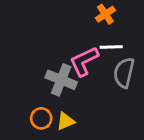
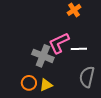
white line: (111, 47) -> (79, 49), moved
gray semicircle: (124, 73) -> (87, 77), moved

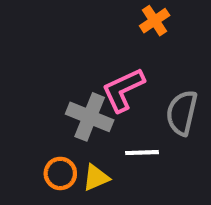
white line: (79, 49) -> (142, 153), moved
gray semicircle: (87, 77) -> (182, 113), moved

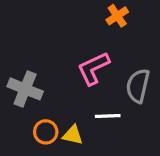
gray cross: (90, 117) -> (25, 89), moved
yellow triangle: (96, 178) -> (73, 135), turned 35

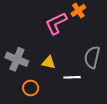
pink L-shape: (93, 68) -> (56, 23), moved
yellow triangle: (73, 135) -> (49, 62), moved

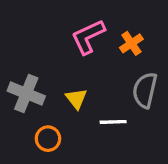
orange cross: (78, 11) -> (131, 43), moved
yellow triangle: (49, 62) -> (76, 99), turned 40

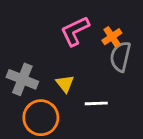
gray semicircle: (145, 90) -> (120, 57), moved
orange circle: (48, 139) -> (41, 118), size x1.6

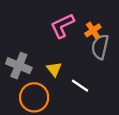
white line: (96, 103) -> (80, 86), turned 36

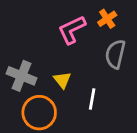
orange cross: (93, 30) -> (107, 19), moved
white line: (80, 86) -> (92, 99), turned 66

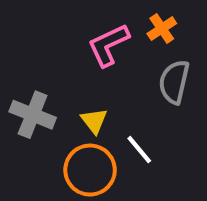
white line: (92, 99) -> (139, 150), turned -50
orange circle: (39, 113) -> (90, 170), moved

